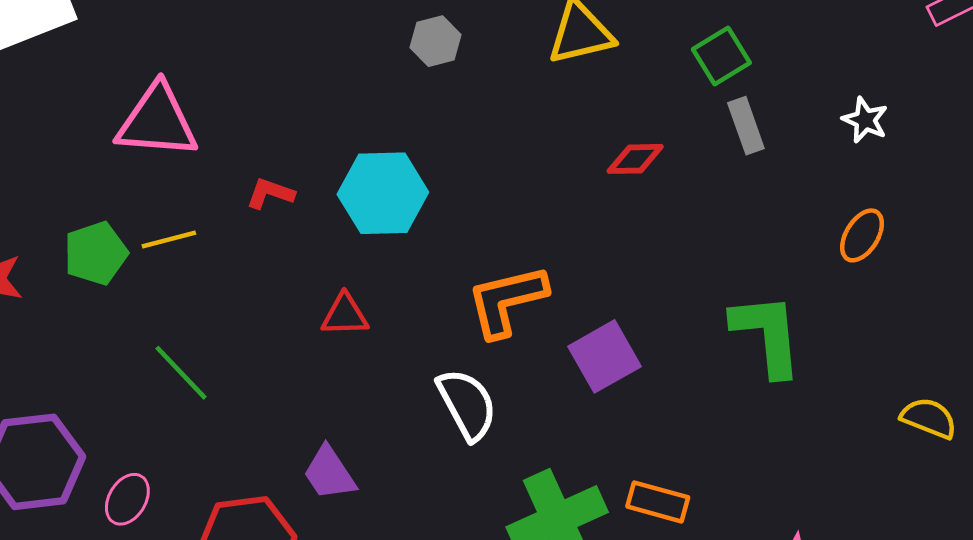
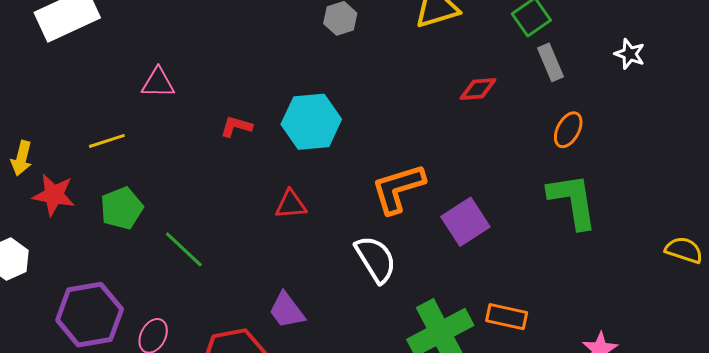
pink triangle: (157, 121) -> (158, 83), size x0.6
orange ellipse: (862, 235) -> (568, 130), moved
yellow line: (169, 240) -> (107, 141), moved
green pentagon: (96, 253) -> (122, 208), moved

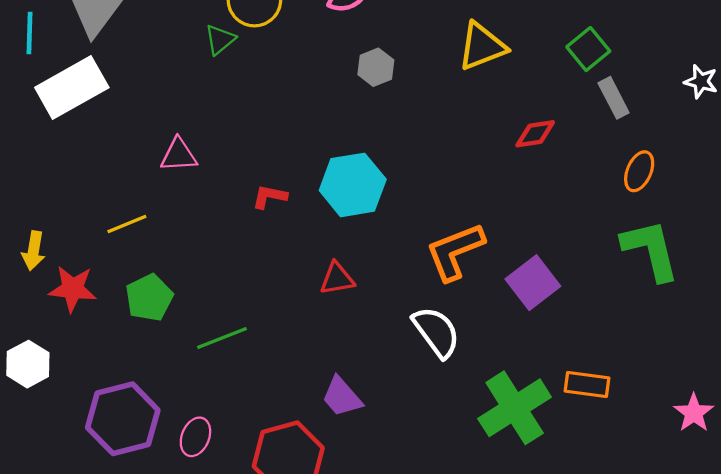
green line: (184, 249) -> (222, 338), turned -60

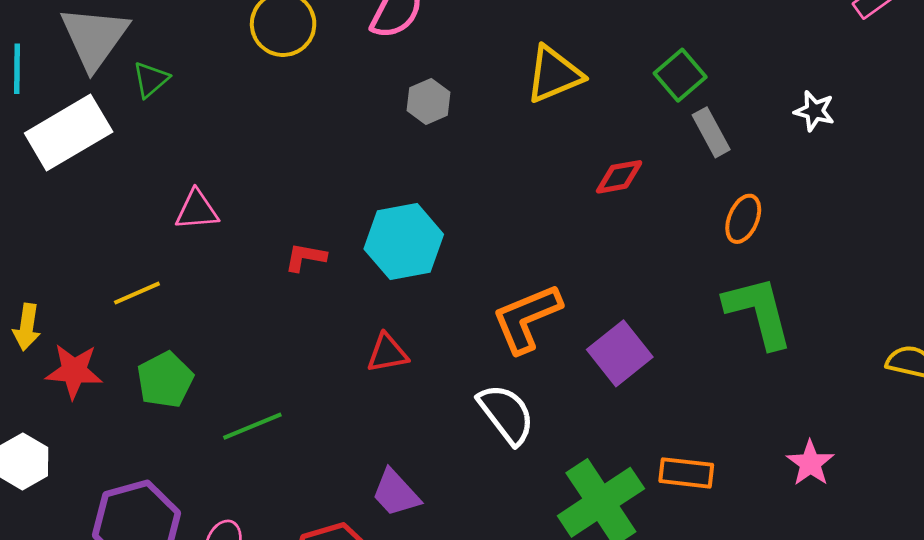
green triangle: (220, 40) -> (151, 80), moved
pink star: (694, 413) -> (810, 463), moved

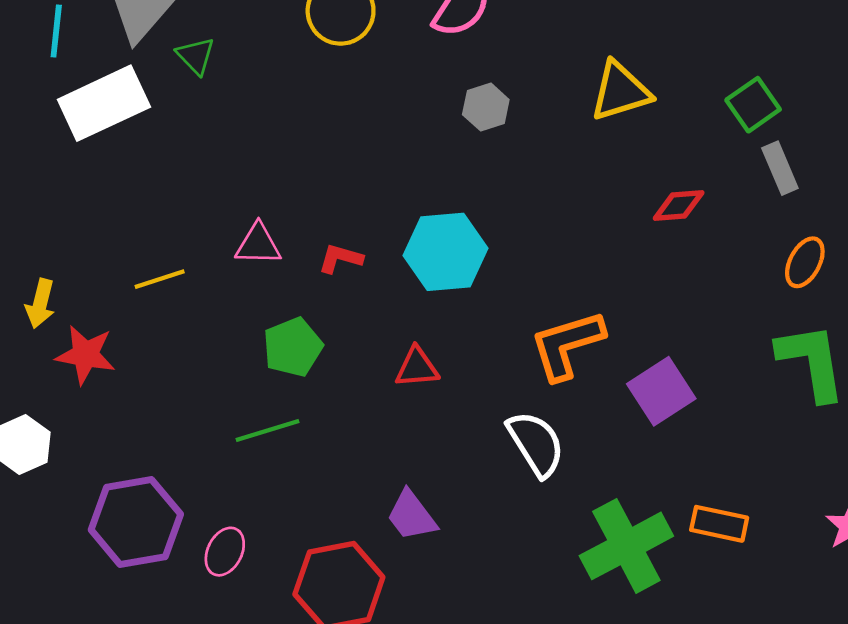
green triangle: (151, 80) -> (196, 56), turned -39
pink triangle: (197, 210) -> (258, 244), moved
green pentagon: (165, 380) -> (293, 347), moved

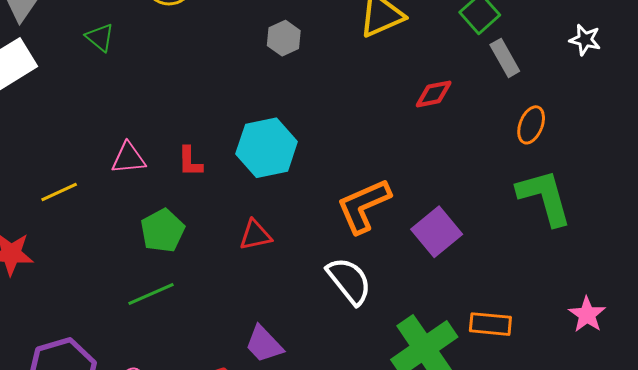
green triangle: (196, 56) -> (100, 37), moved
red L-shape: (340, 258) -> (190, 161), turned -100

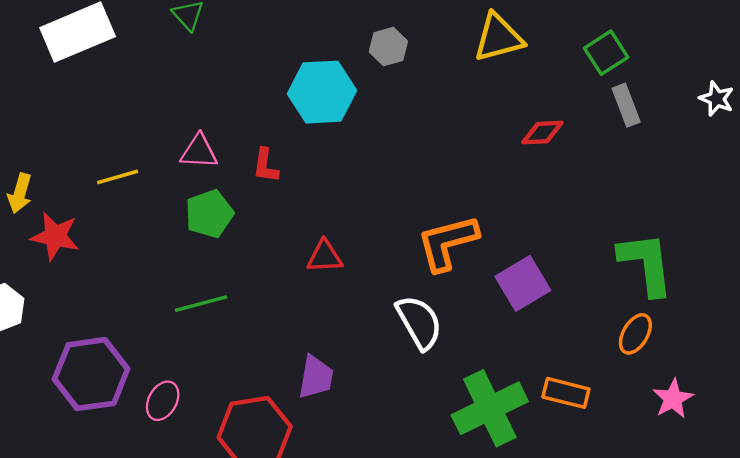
orange ellipse: (531, 125) -> (635, 334), moved
cyan hexagon: (267, 148) -> (322, 92), moved
green pentagon: (163, 231) -> (209, 214), moved
purple trapezoid: (264, 344) -> (316, 377), turned -135

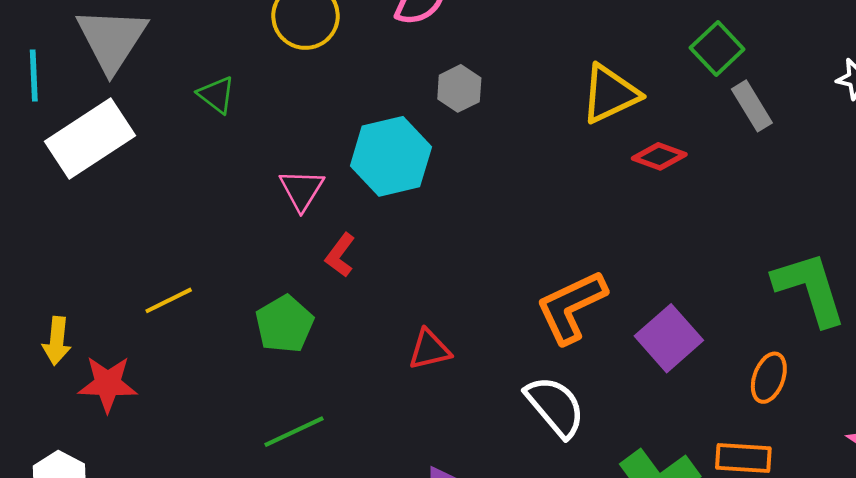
yellow triangle: (498, 38) -> (610, 94), moved
red diamond: (542, 133) -> (659, 156), turned 33
pink triangle: (199, 152) -> (302, 190), moved, turned -51
red L-shape: (266, 165) -> (340, 255), turned 39
orange ellipse: (635, 334) -> (769, 378), moved

